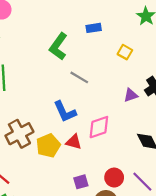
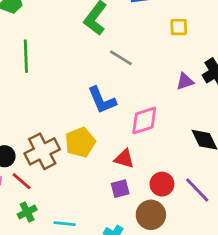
yellow square: (125, 52) -> (179, 27), turned -32
brown cross: (19, 134) -> (42, 151), moved
red triangle: (74, 142) -> (124, 159), moved

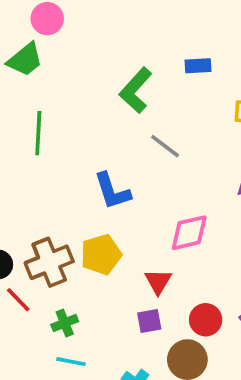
blue L-shape: (102, 100) -> (112, 191), moved
red triangle: (124, 159) -> (158, 281), turned 40
green cross: (27, 212) -> (65, 323), moved

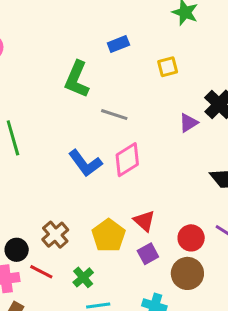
pink diamond: (189, 233) -> (127, 160), moved
yellow pentagon: (101, 255) -> (109, 236), moved
brown cross: (49, 262) -> (55, 235), size x0.7

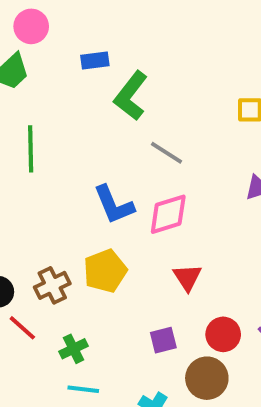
blue rectangle: (118, 44) -> (95, 61), moved
red triangle: (144, 221) -> (187, 277), moved
yellow pentagon: (109, 236) -> (105, 271), moved

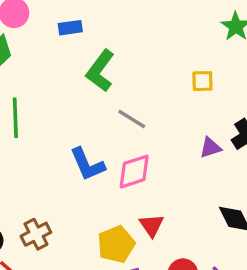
blue rectangle: (95, 61) -> (70, 28), moved
yellow pentagon: (105, 271) -> (116, 244), moved

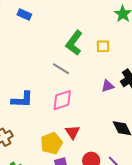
blue rectangle: (70, 28) -> (24, 15), turned 32
green L-shape: (100, 71) -> (74, 43), moved
blue L-shape: (87, 164) -> (22, 100), moved, turned -65

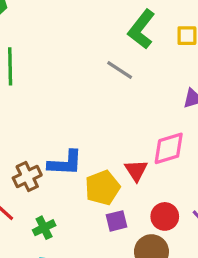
blue L-shape: (22, 100) -> (65, 163), moved
pink diamond: (62, 100) -> (169, 148), moved

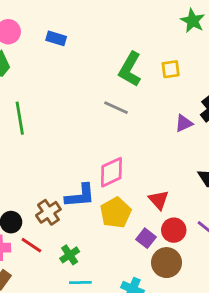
pink diamond: (169, 148) -> (111, 172), moved
red triangle: (136, 170) -> (159, 200), moved
purple square: (116, 221) -> (146, 238), moved, turned -30

